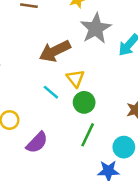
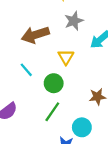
gray star: (96, 28) -> (74, 21), size x0.7
yellow triangle: (75, 78) -> (66, 57), moved

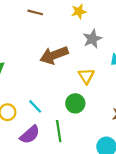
cyan line: (26, 70) -> (35, 106), moved
green line: (52, 112) -> (59, 131), moved, turned -40

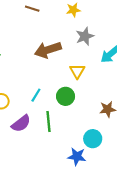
cyan line: (35, 106) -> (36, 95), moved, turned 72

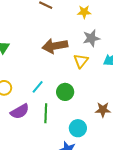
yellow triangle: (77, 71) -> (81, 61), moved
cyan circle: (93, 139) -> (78, 128), moved

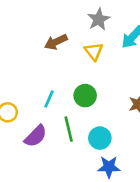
brown arrow: (55, 46) -> (56, 42), size x0.7
cyan circle: (78, 128) -> (100, 138), moved

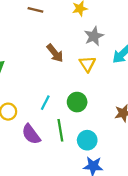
brown arrow: (56, 42) -> (55, 53), turned -108
purple semicircle: (36, 136) -> (31, 134), turned 95

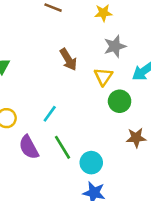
green circle: (77, 102) -> (120, 101), moved
green line: (60, 130) -> (63, 147), turned -30

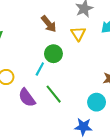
green circle: (120, 101) -> (53, 54), moved
cyan circle: (91, 163) -> (97, 102), moved

